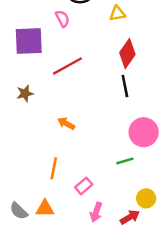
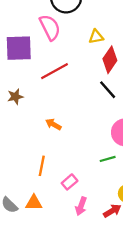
yellow triangle: (117, 14) -> (96, 37), moved
pink semicircle: (62, 19) -> (50, 27), size x1.6
black line: (125, 86) -> (108, 90), turned -30

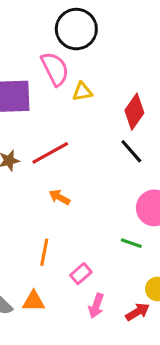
yellow triangle: (96, 37) -> (82, 92), moved
red line: (55, 71) -> (50, 153), moved
green line: (108, 159) -> (131, 243), turned 35

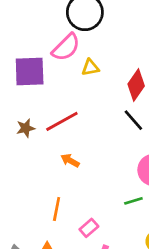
pink semicircle: (55, 69) -> (66, 47), turned 72
green line: (131, 243) -> (133, 201), turned -36

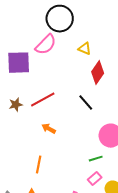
yellow triangle: (90, 67) -> (85, 49), moved, turned 32
black line: (133, 120) -> (86, 103), moved
pink rectangle: (89, 228) -> (95, 179), moved

